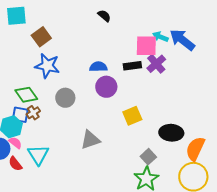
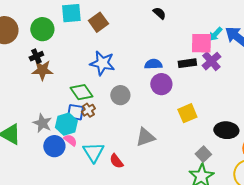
brown square: (41, 37) -> (98, 22), moved
cyan arrow: (160, 37) -> (215, 34), turned -70
red semicircle: (15, 164) -> (116, 161), moved

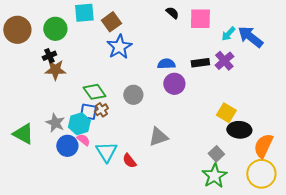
pink square: (201, 43) -> (200, 19), moved
blue star: (102, 63) -> (119, 47), moved, turned 30
yellow square: (187, 113) -> (226, 113), moved, turned -36

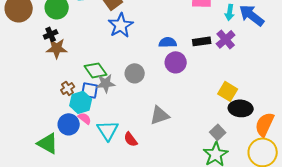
cyan arrow: (228, 34) -> (230, 12), turned -35
brown cross: (101, 110) -> (68, 88), moved
gray star: (55, 123) -> (106, 83), moved, turned -30
green triangle: (23, 134) -> (48, 143), moved

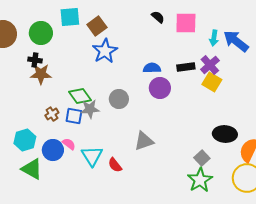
black cross: (51, 34) -> (35, 60), turned 32
yellow square: (228, 91) -> (212, 82), moved
cyan hexagon: (81, 102) -> (25, 140), moved

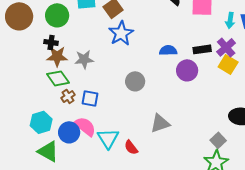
purple circle: (160, 88) -> (187, 70), moved
green diamond: (80, 96) -> (58, 78), moved
gray star: (90, 109) -> (84, 59), moved
pink semicircle: (69, 144) -> (85, 126), size x1.6

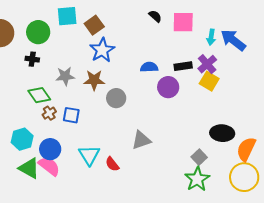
brown star: (57, 56) -> (94, 80), moved
pink semicircle: (85, 126) -> (49, 166), moved

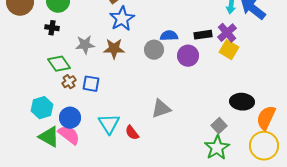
gray circle: (116, 98) -> (154, 50), moved

